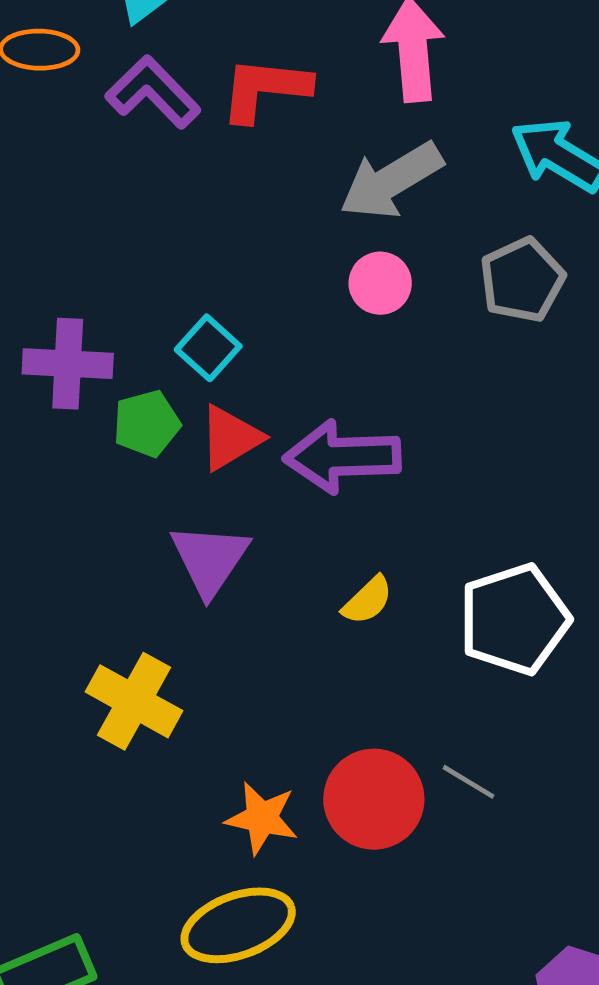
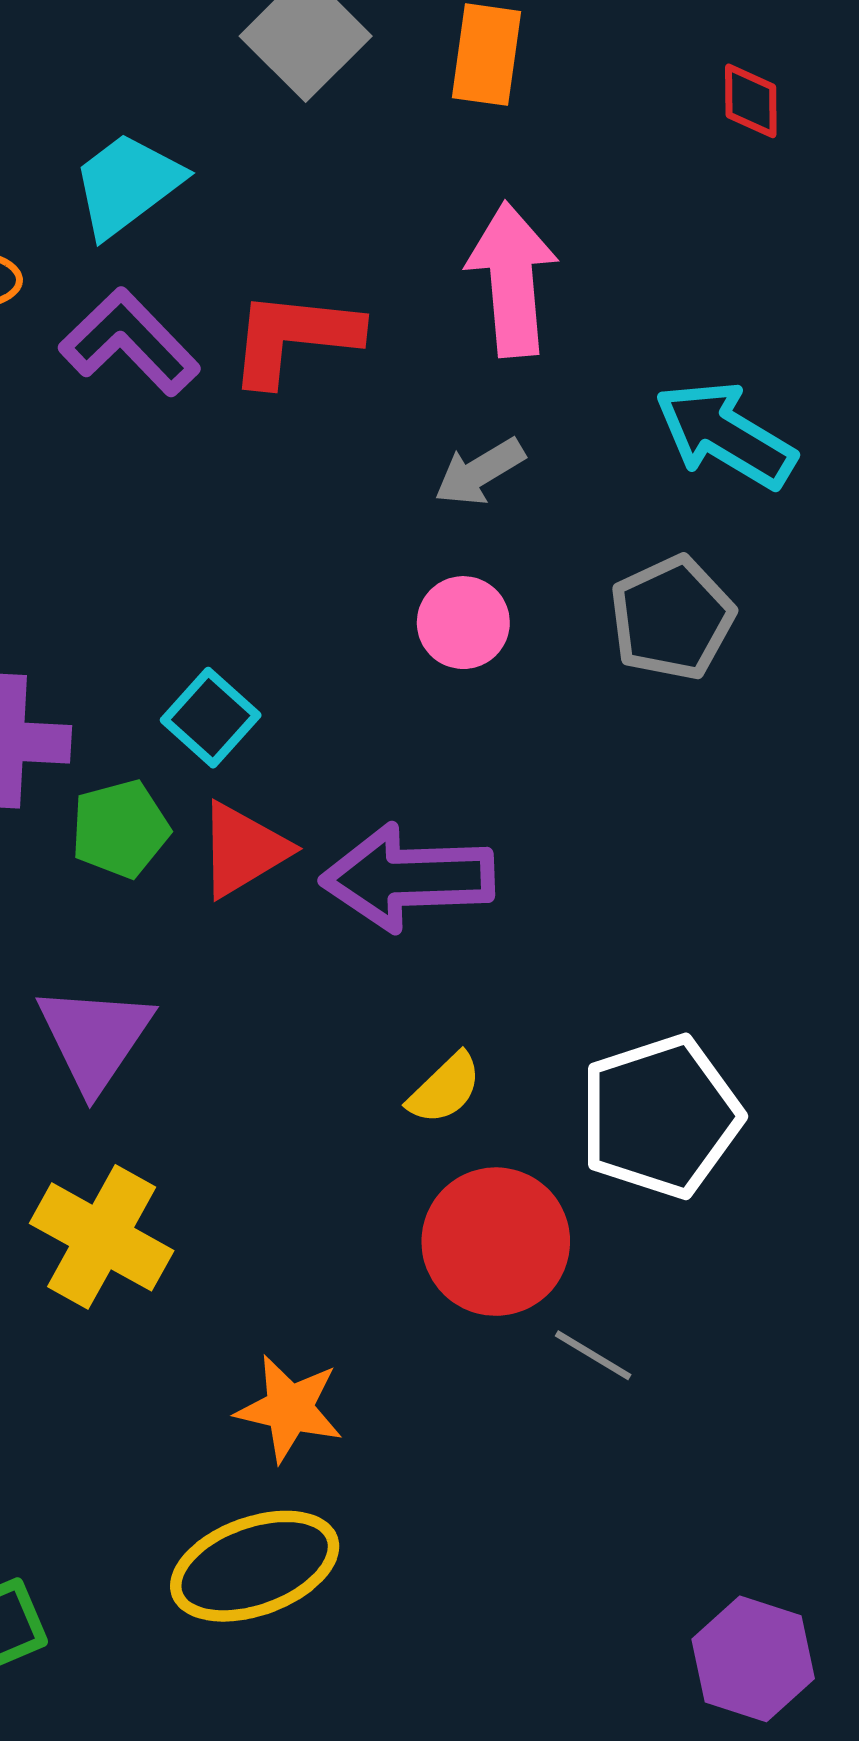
gray arrow: (391, 181) -> (480, 472), size x0.6
purple triangle: (210, 559) -> (95, 1038), moved
red circle: (374, 799) -> (496, 1242), moved

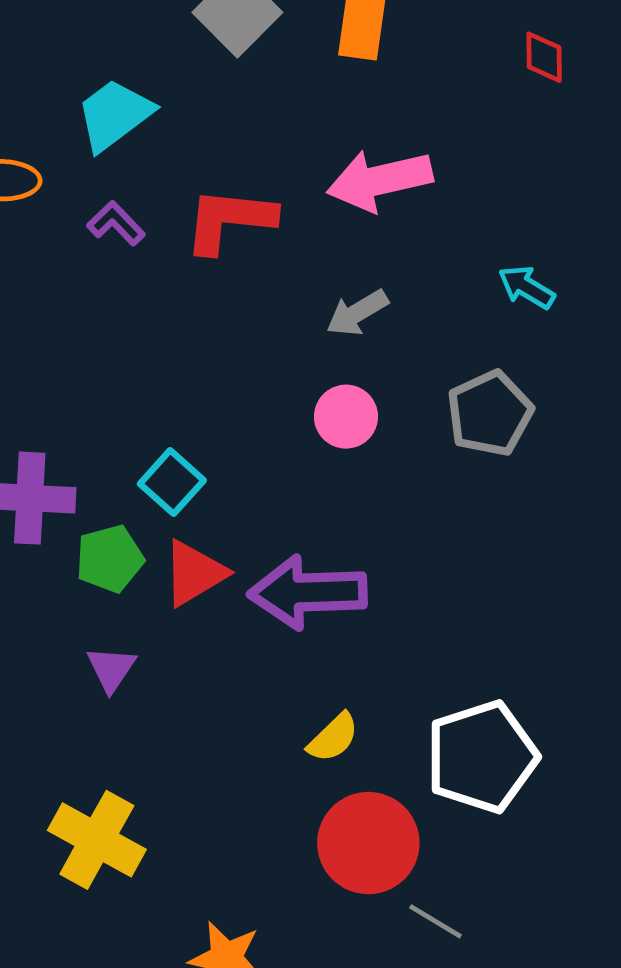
pink arrow: (512, 279) -> (380, 180), turned -98
purple L-shape: (129, 342) -> (116, 223), size x0.6
cyan arrow: (725, 435) -> (526, 287), size x0.6
purple triangle: (95, 1038) -> (111, 669), moved, size x0.6

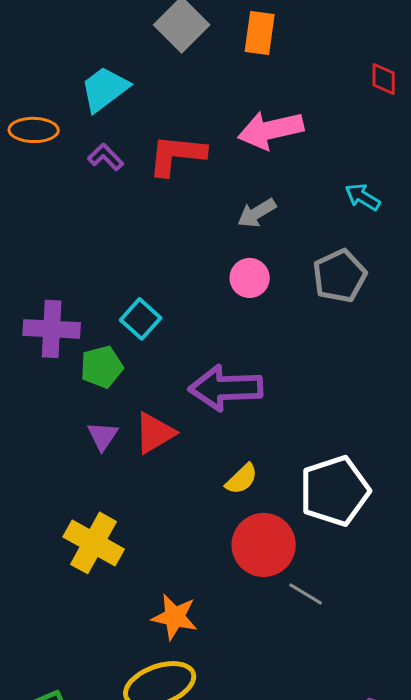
red diamond: (544, 57) -> (384, 79), moved
red triangle: (194, 573) -> (155, 433), moved

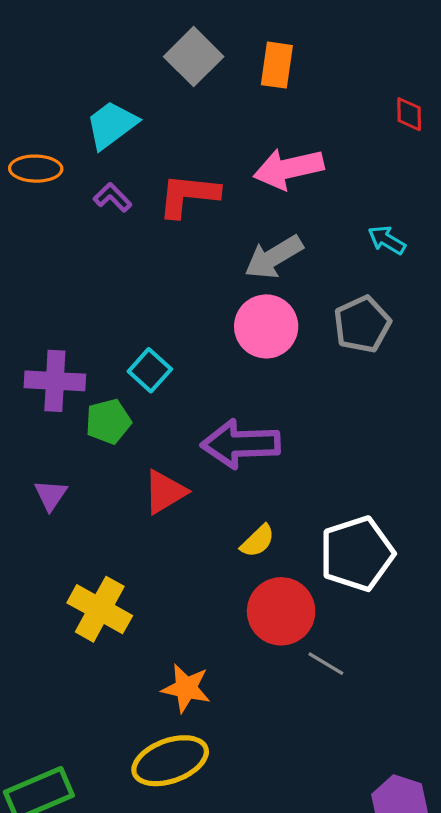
gray arrow: (257, 213) -> (274, 257), size x1.4
pink circle: (250, 278) -> (266, 326), size x1.5
purple triangle: (103, 436) -> (51, 495), moved

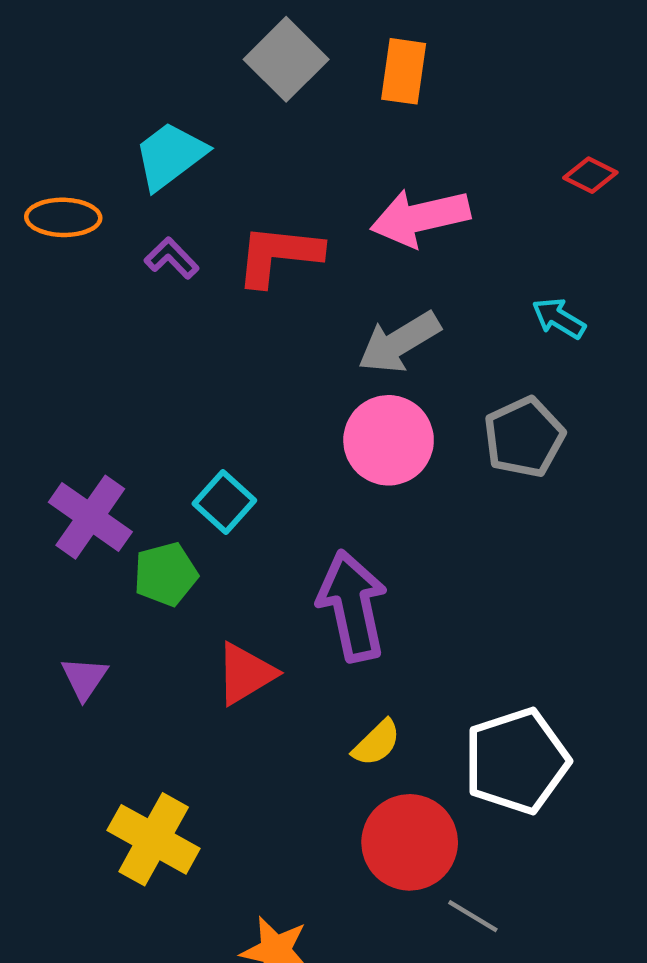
red diamond: (409, 114) -> (590, 175), moved, turned -63
purple cross: (55, 381) -> (90, 517), turned 32
purple arrow: (241, 444) -> (352, 606), turned 80

